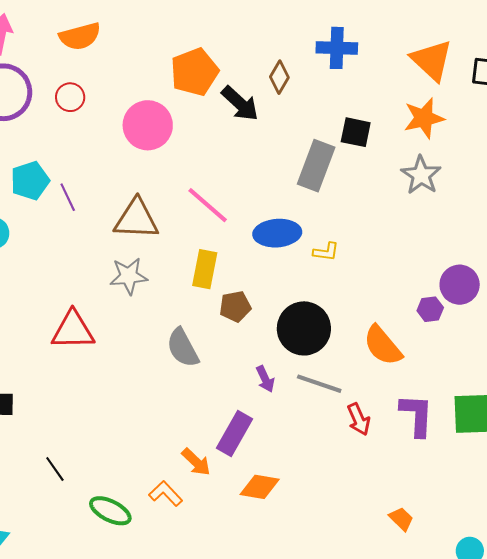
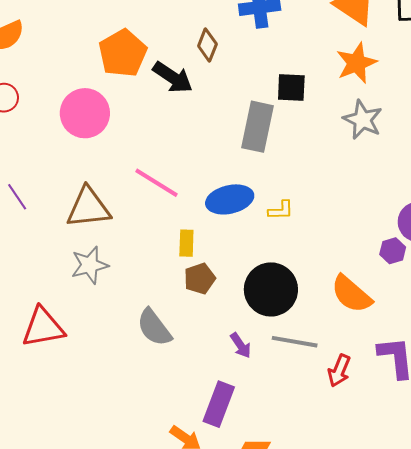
yellow rectangle: (205, 269) -> (186, 243), moved, size x0.7
red arrow: (359, 419) -> (339, 371), turned 56

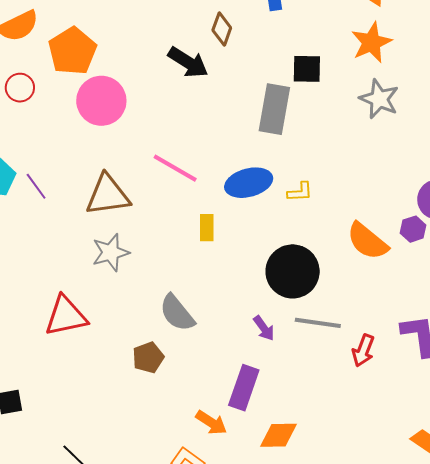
orange pentagon: (123, 53) -> (72, 51), moved
brown pentagon: (200, 279) -> (148, 358), moved
orange semicircle: (351, 294) -> (367, 241), moved

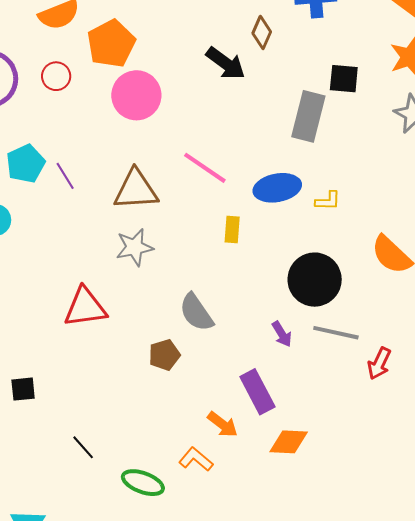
purple rectangle: (244, 388) -> (257, 392), turned -51

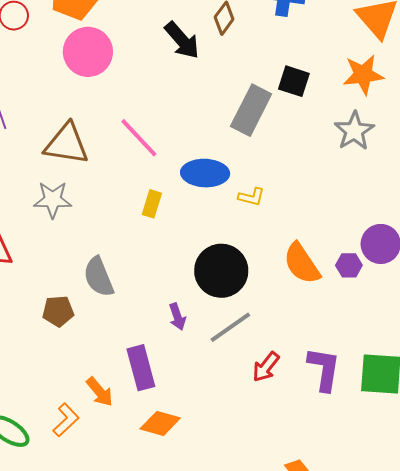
gray line: (336, 333) -> (230, 327), turned -60
orange L-shape: (196, 459) -> (66, 420), turned 84

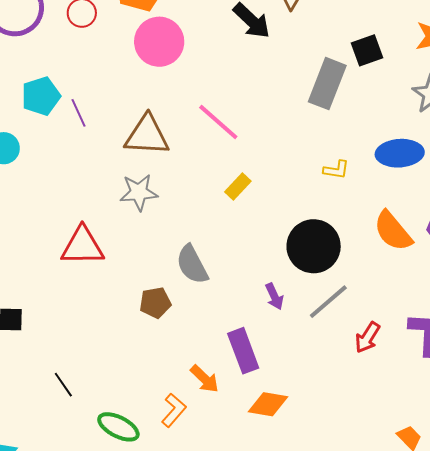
black square: (294, 81) -> (367, 50), turned -32
blue ellipse: (205, 173) -> (400, 153), moved
yellow rectangle: (152, 204) -> (238, 187), turned 32

